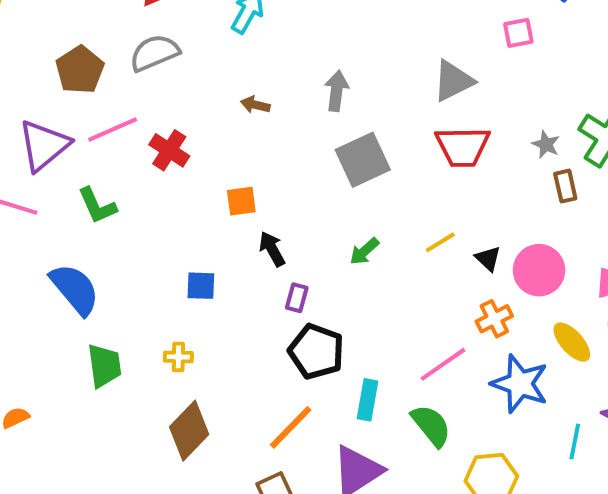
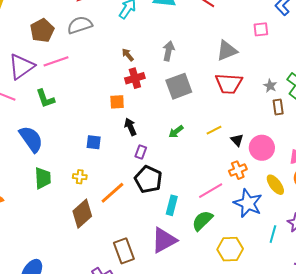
brown arrow: (255, 105) -> (128, 55), turned 32
red cross: (169, 150) -> (135, 78), moved, turned 36
green semicircle: (431, 426) -> (202, 221), turned -100
orange line: (291, 427) -> (112, 193), moved

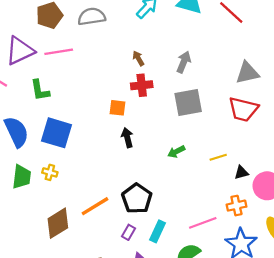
black triangle: (237, 140) -> (241, 173), turned 48
blue square: (94, 142) -> (56, 133), moved, size x1.8
purple rectangle: (141, 152) -> (128, 232), moved
yellow cross: (80, 177) -> (50, 172), moved

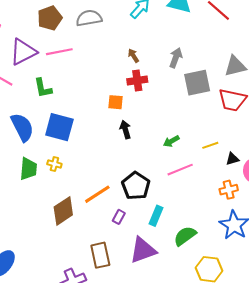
gray square: (188, 102) -> (197, 83), moved
pink line: (203, 223) -> (180, 170), moved
purple rectangle: (128, 232) -> (119, 217), moved

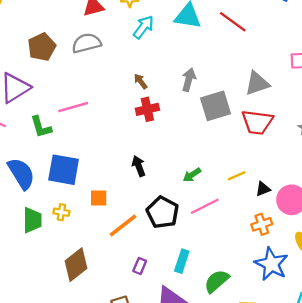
pink line: (59, 52) -> (73, 107), moved
orange square: (116, 102) -> (99, 198), moved
black pentagon: (136, 186) -> (163, 212), moved
orange line: (97, 194) -> (123, 225), moved

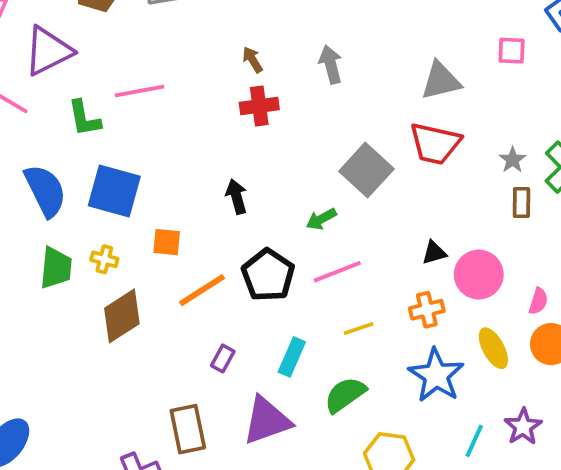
gray arrow: (189, 80) -> (331, 64), turned -35
gray square: (216, 106) -> (366, 170), moved, turned -36
yellow line: (237, 176) -> (359, 328), moved
brown diamond: (76, 265) -> (122, 316), moved

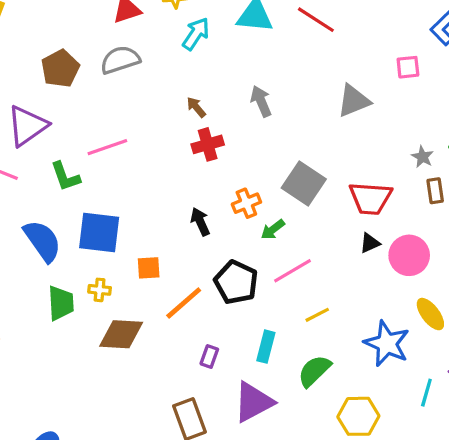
red trapezoid: (435, 144) -> (370, 198), moved
orange cross: (427, 310) -> (246, 203), moved
brown diamond: (122, 316) -> (121, 334), turned 45

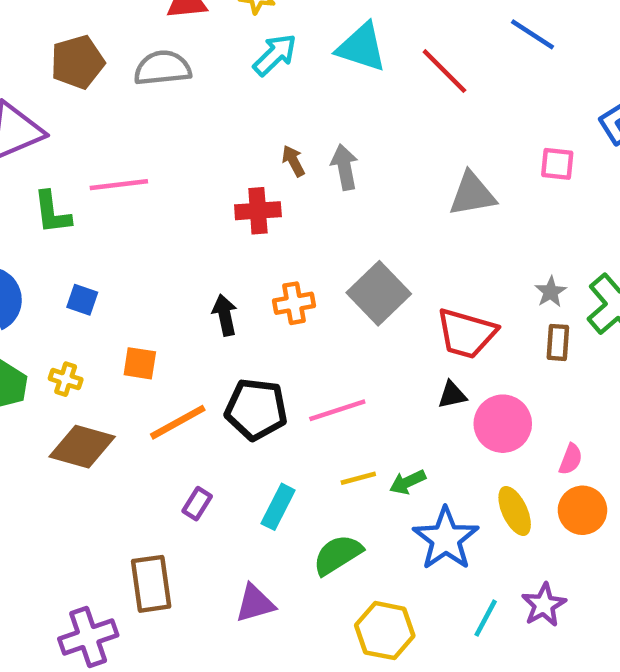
brown arrow: (196, 107) -> (293, 161), moved
green arrow: (273, 229) -> (408, 482), moved
blue square: (99, 233) -> (82, 300), size x0.5
black pentagon: (236, 282) -> (256, 409), turned -30
purple triangle: (253, 402) -> (255, 603), moved, size x0.7

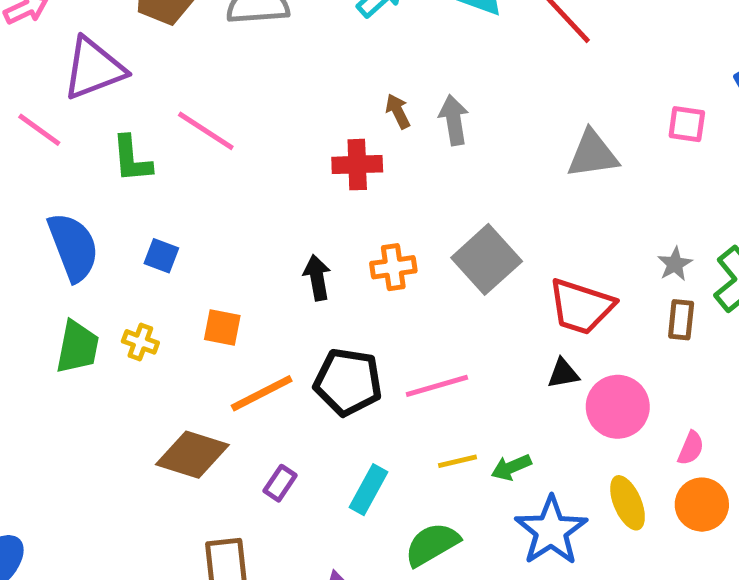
pink line: (119, 185) -> (206, 131), turned 38
brown diamond: (82, 447) -> (192, 455), moved

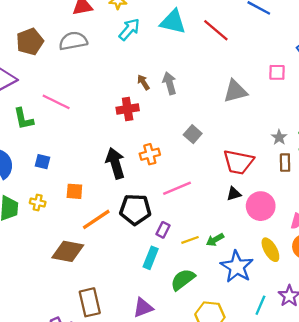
gray square: (487, 259) -> (193, 134), moved, size x0.6
black arrow: (317, 278) -> (115, 163), size x1.5
pink line: (437, 386) -> (177, 188), moved
purple rectangle: (280, 483) -> (163, 230), moved

